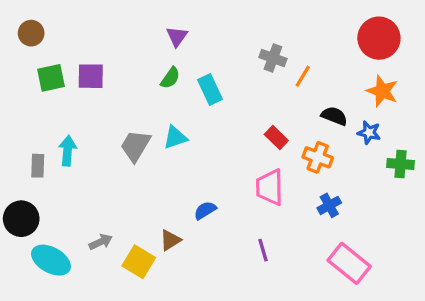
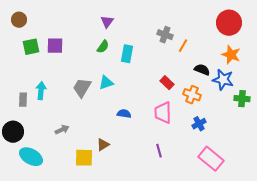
cyan rectangle: (210, 89) -> (127, 54), turned 36
blue star: (369, 133) -> (223, 80), size x1.5
blue semicircle: (205, 210) -> (124, 114), moved, turned 40
gray arrow: (101, 242) -> (62, 130), moved
yellow square: (139, 262) -> (84, 158), turned -30

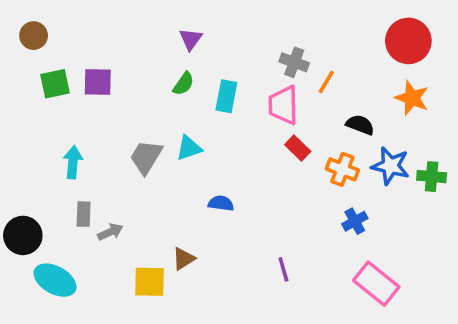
blue star: (223, 80) -> (391, 166), moved
gray rectangle: (23, 100) -> (84, 214), moved
pink trapezoid: (163, 113) -> (283, 105), moved

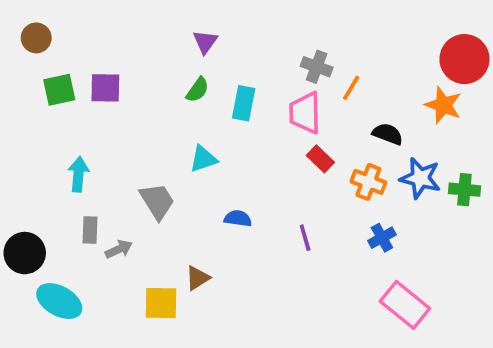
red circle: (408, 41) -> (464, 59), moved
gray trapezoid: (146, 157) -> (157, 201), moved, turned 117
purple line: (283, 269) -> (305, 238), moved

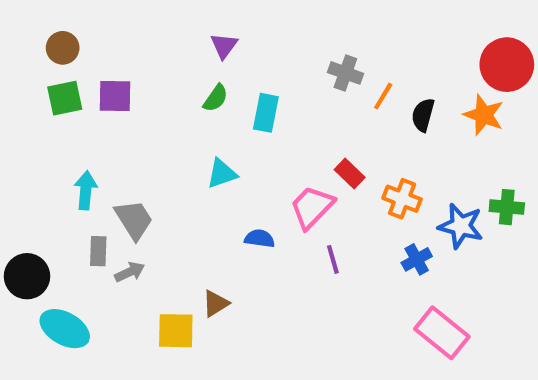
brown circle: (36, 38) -> (63, 48), moved
pink trapezoid: (305, 113) -> (312, 207), moved, turned 45
black semicircle: (388, 134) -> (423, 115), moved, turned -96
blue star: (420, 178) -> (461, 226), moved
gray trapezoid: (157, 201) -> (134, 220), moved

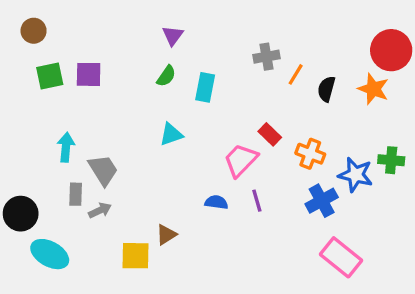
brown circle: (63, 48) -> (34, 31), moved
gray cross: (345, 73) -> (267, 57), turned -30
blue semicircle: (260, 239) -> (216, 202), moved
blue cross: (417, 259) -> (322, 201), size x1.4

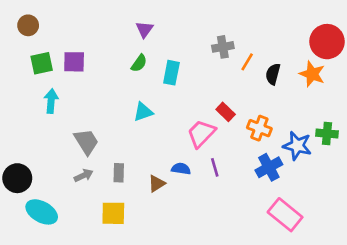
cyan arrow: (66, 147) -> (51, 101), moved
gray rectangle: (76, 194) -> (119, 173), moved
brown triangle: (166, 235) -> (157, 184), moved

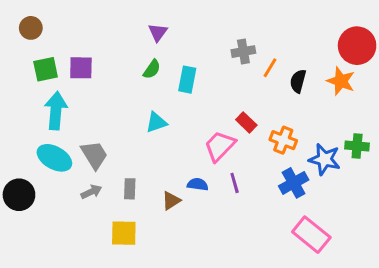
cyan arrow: (51, 101) -> (56, 111), size x1.4
cyan ellipse: (42, 212) -> (54, 158), moved

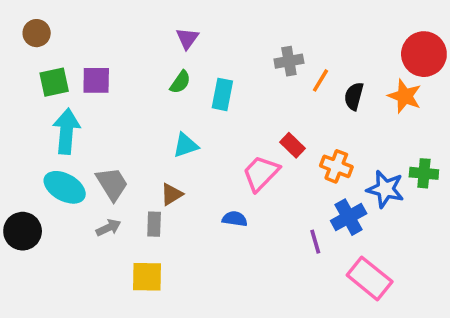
purple line: (235, 183) -> (315, 242), moved
brown triangle: (171, 201) -> (172, 194), moved

